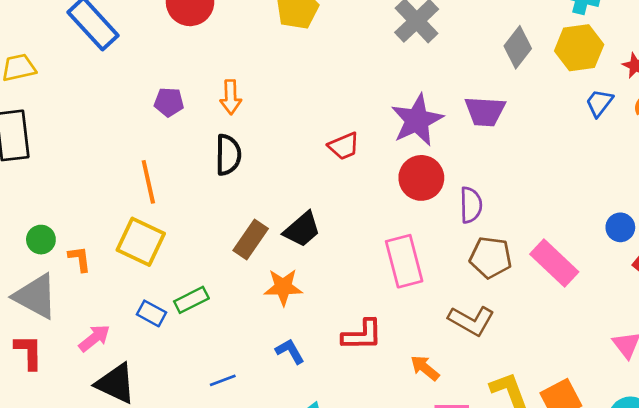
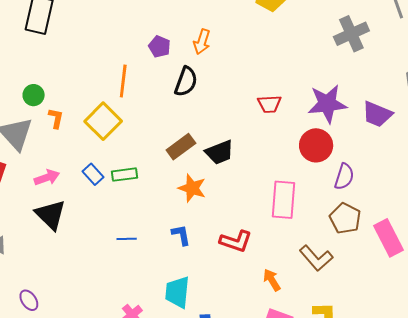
purple pentagon: (169, 102) -> (159, 47), moved

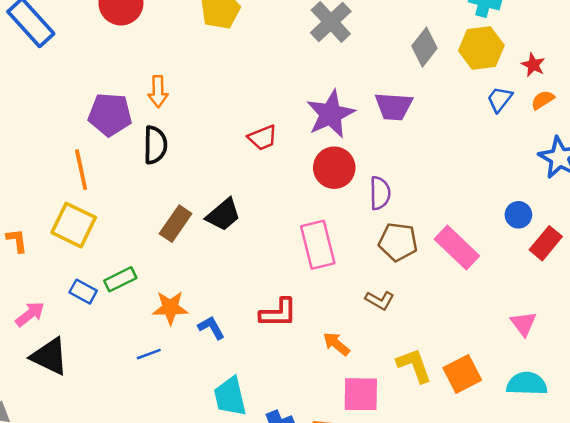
purple pentagon: (159, 47) -> (110, 114), size x1.6
orange star: (192, 188) -> (170, 308), moved
brown L-shape: (316, 258) -> (380, 300), size x0.7

